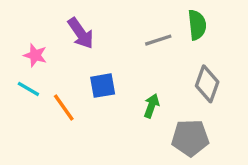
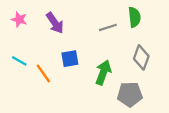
pink star: (35, 55) -> (19, 19), moved
green arrow: (151, 106) -> (103, 72), size x1.5

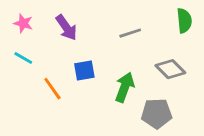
green semicircle: (134, 17) -> (184, 21), moved
gray diamond: (141, 57) -> (170, 69), turned -65
cyan line: (19, 61) -> (23, 58), moved

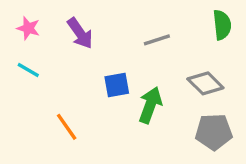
blue square: (84, 71) -> (117, 85), moved
orange line: (52, 89) -> (67, 127), moved
gray pentagon: (157, 114) -> (214, 132), moved

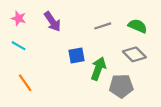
green semicircle: (222, 25) -> (138, 26), moved, turned -60
orange line: (67, 127) -> (25, 83), moved
gray pentagon: (214, 132) -> (121, 86), moved

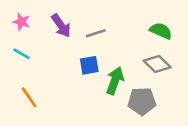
gray line: (103, 26) -> (96, 33), moved

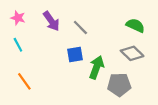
gray line: (96, 33) -> (80, 28), turned 63
cyan line: (21, 54) -> (18, 45), turned 32

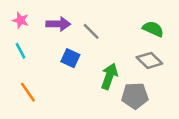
purple arrow: (51, 21) -> (58, 24), turned -54
blue square: (75, 54) -> (70, 58), moved, turned 35

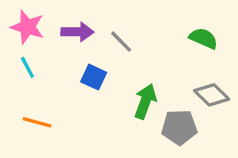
pink star: (21, 20) -> (27, 27), size x1.5
gray diamond: (149, 60) -> (212, 95), moved
orange line: (28, 92) -> (37, 122), turned -40

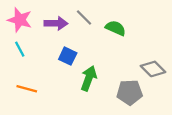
green semicircle: (204, 38) -> (116, 28), moved
gray line: (121, 42) -> (84, 18), moved
green arrow: (145, 101) -> (89, 78), moved

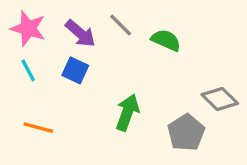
purple arrow: (56, 23) -> (80, 33), turned 40
blue square: (68, 56) -> (75, 70), moved
gray pentagon: (130, 92) -> (186, 133), turned -30

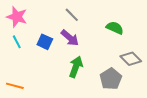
purple arrow: (80, 33) -> (70, 38), moved
green semicircle: (166, 40) -> (115, 28), moved
orange line: (38, 128) -> (15, 86), moved

